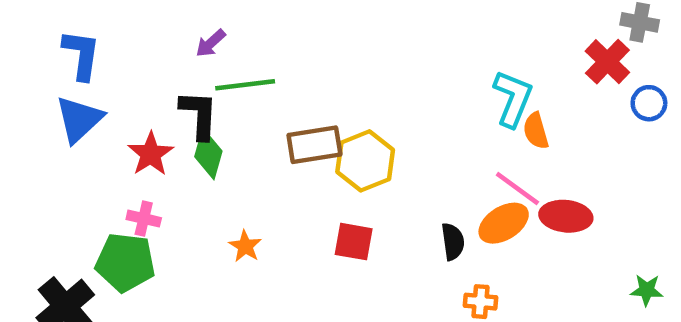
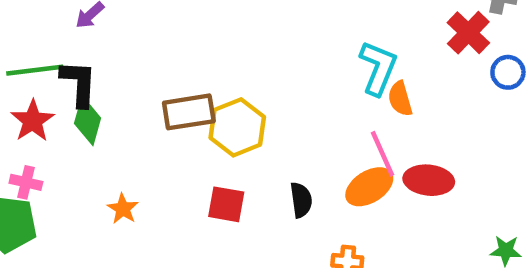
green line: (245, 85) -> (35, 70), moved
pink line: (517, 189) -> (382, 154), turned 30
black semicircle: (453, 242) -> (301, 200), moved

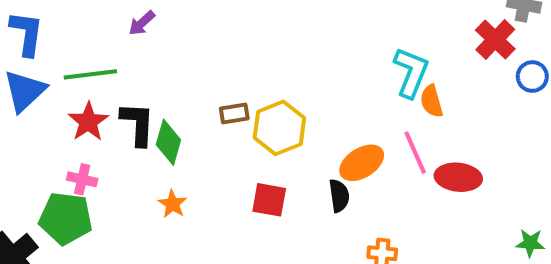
black L-shape: (79, 83) -> (138, 124), moved
brown rectangle: (189, 112) -> (234, 114), size x0.6
green diamond: (88, 121) -> (168, 142), moved
orange ellipse: (369, 187) -> (362, 163), moved

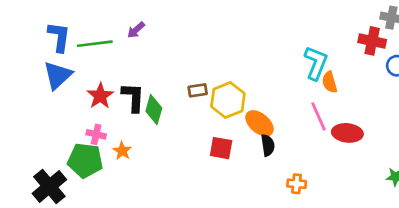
red cross: (495, 40) -> (372, 41), turned -32
green line: (90, 74) -> (95, 44), moved
orange ellipse: (362, 163) -> (260, 123), moved, turned 72
orange star: (173, 204) -> (122, 151), moved

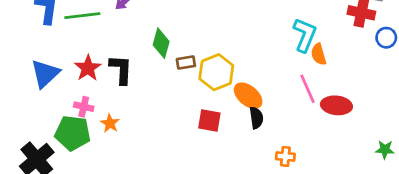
blue triangle: (58, 75) -> (45, 74), moved
green diamond: (154, 110) -> (161, 43), moved

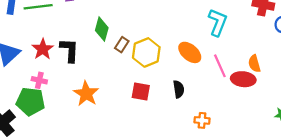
orange semicircle: (319, 54) -> (254, 64), moved
brown rectangle: (186, 63) -> (122, 45), turned -48
orange ellipse: (248, 96) -> (190, 52), moved
orange star: (110, 123) -> (86, 94), moved, size x1.6

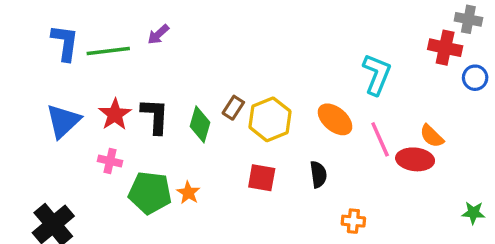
green diamond: (102, 29) -> (200, 124), moved
orange semicircle: (254, 64) -> (432, 136), turned -30
orange star: (86, 94) -> (188, 193), moved, size x0.6
green pentagon: (30, 101) -> (150, 193), moved

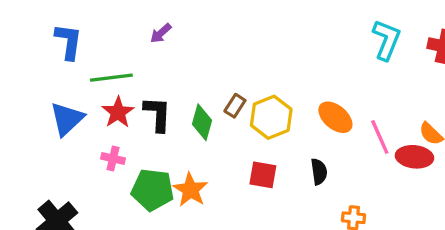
green line: (108, 51) -> (111, 78), moved
cyan L-shape: (377, 74) -> (386, 40), moved
orange star: (188, 193) -> (190, 190), size x1.5

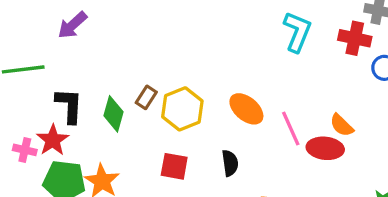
purple arrow: (161, 33) -> (72, 25), size x1.4
red star: (118, 112) -> (53, 140), moved

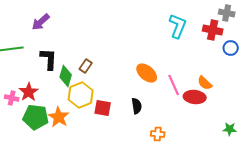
black L-shape: (69, 106) -> (49, 59), moved
yellow hexagon: (182, 109) -> (81, 95), moved

